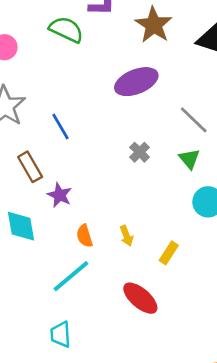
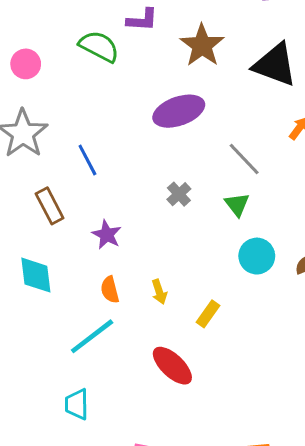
purple star: (60, 195) -> (107, 235), moved

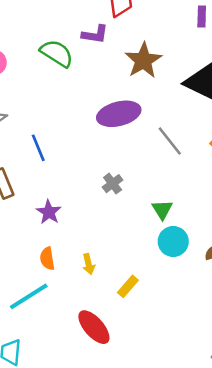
gray line: (244, 159) -> (170, 141), moved
green triangle: (237, 204) -> (162, 210), moved

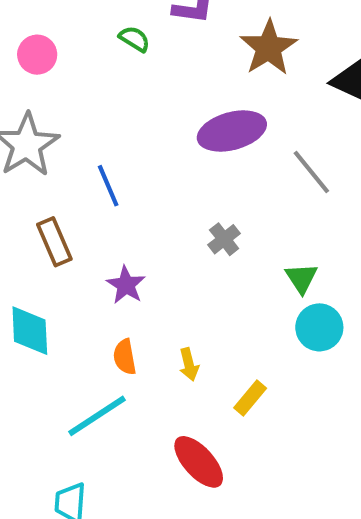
green semicircle: (57, 53) -> (134, 39), size x0.6

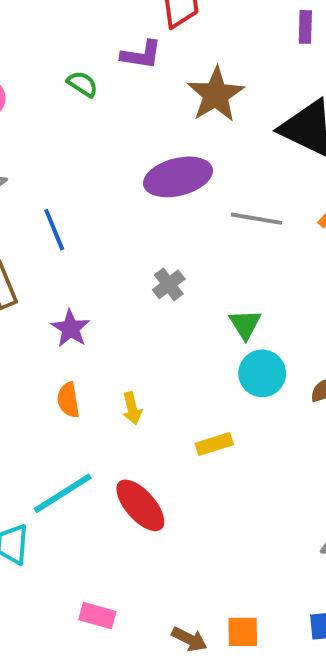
gray line: (311, 172) -> (256, 219), turned -42
yellow rectangle: (250, 398) -> (214, 444), moved, turned 32
cyan line: (97, 416) -> (63, 493), moved

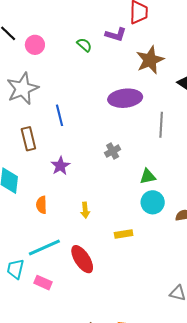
gray line: (256, 219) -> (161, 125), turned 75
green triangle: (245, 324) -> (148, 177), turned 42
orange semicircle: (68, 400) -> (41, 205), moved
pink rectangle: (97, 616) -> (43, 283), moved

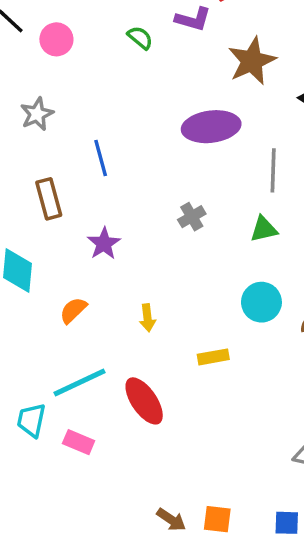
gray star: (23, 89) -> (37, 114), size x0.6
green triangle: (148, 177) -> (264, 229), moved
orange semicircle: (41, 205) -> (73, 310), turned 48

